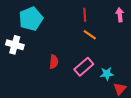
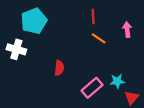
pink arrow: (120, 15) -> (127, 30), moved
pink rectangle: (84, 67) -> (92, 88), moved

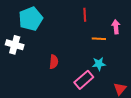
orange line: (99, 38) -> (99, 39), moved, turned -32
cyan star: (117, 81) -> (99, 64), moved

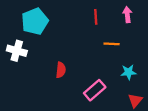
pink arrow: (116, 27) -> (127, 15), moved
cyan star: (99, 64) -> (128, 72), moved

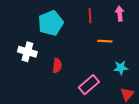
cyan pentagon: (35, 21) -> (51, 23), moved
white cross: (17, 51) -> (27, 52), moved

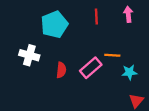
orange line: (105, 41) -> (112, 55), moved
pink rectangle: (89, 85) -> (91, 68), moved

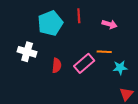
pink arrow: (128, 14) -> (109, 24), moved, turned 112
red line: (96, 17) -> (79, 16), moved

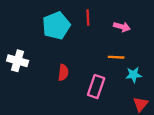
white cross: (27, 52) -> (18, 61), moved
pink rectangle: (84, 63) -> (96, 87), moved, turned -30

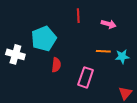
cyan pentagon: (56, 26) -> (44, 39), moved
cyan star: (134, 75) -> (122, 56), moved

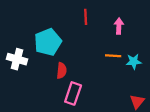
pink arrow: (109, 24) -> (119, 26), turned -104
pink rectangle: (86, 77) -> (73, 93), moved

